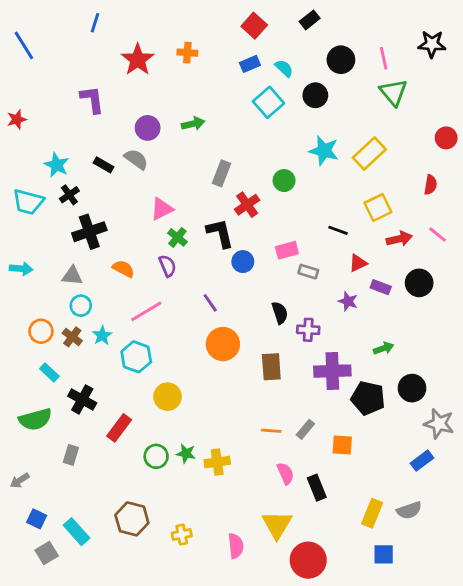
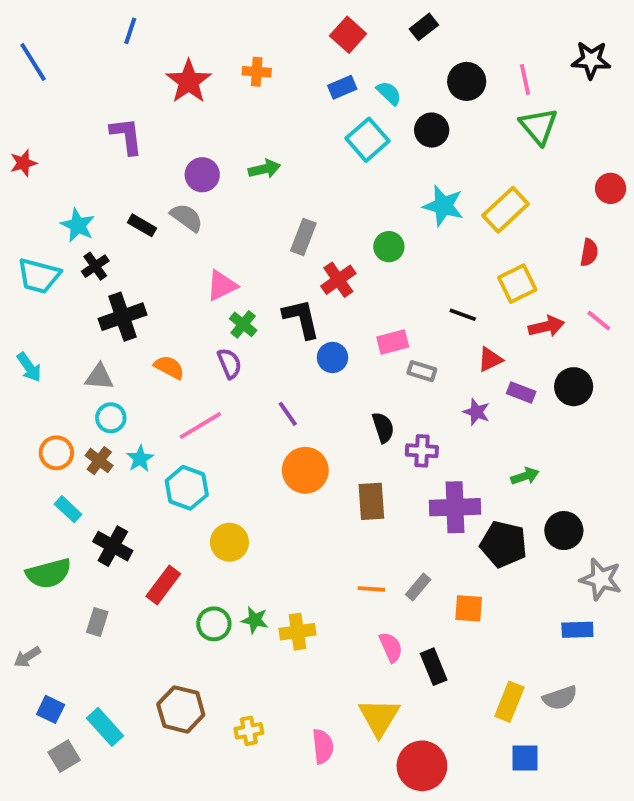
cyan arrow: (21, 269) -> (29, 367), turned 50
blue rectangle: (422, 461) -> (577, 630), turned 35

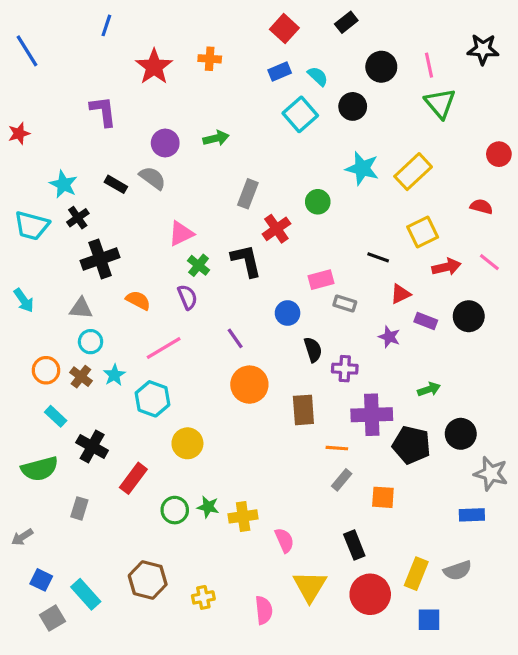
red semicircle: (589, 253) -> (481, 207), turned -85
blue circle: (332, 358) -> (288, 313), moved
orange line: (371, 589) -> (337, 448), moved
pink semicircle: (391, 647) -> (284, 540), moved
red circle: (422, 766) -> (370, 594), moved

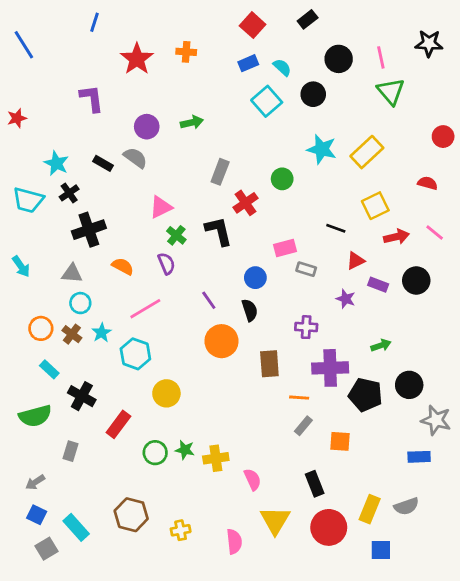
black semicircle: (313, 350) -> (250, 310), moved
gray arrow: (22, 537) -> (35, 482), moved

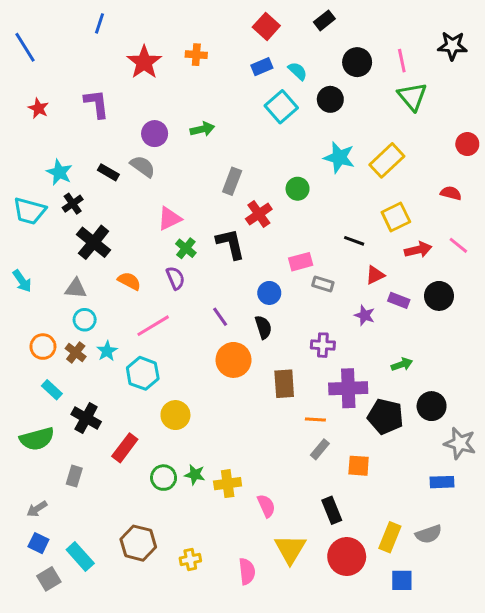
red star: (17, 118) -> (38, 108), moved, turned -30
black cross: (89, 230) -> (94, 242), turned -32

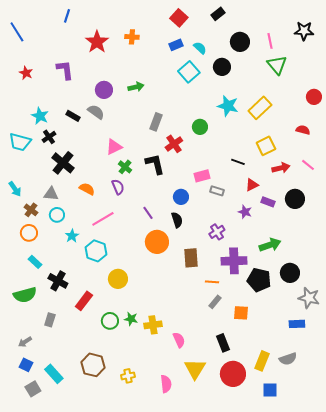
purple cross: (323, 345) -> (217, 232), turned -35
brown cross: (76, 352) -> (31, 210), moved
green arrow: (402, 364) -> (270, 245), size x1.5

